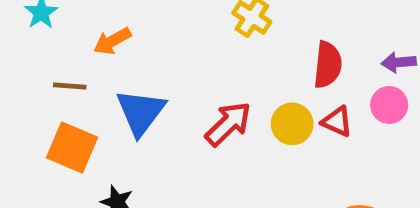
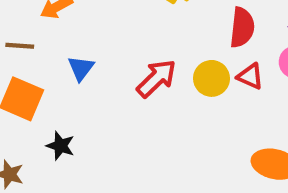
blue triangle: (141, 112) -> (81, 68), size x0.6

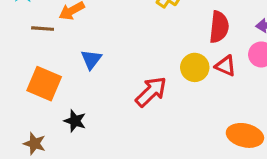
brown line: (20, 46) -> (43, 29), moved
red arrow: (156, 78) -> (151, 92), moved

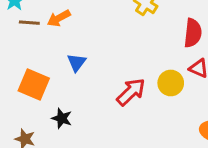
brown line: (43, 29) -> (29, 23), moved
yellow circle: (195, 67) -> (171, 83), moved

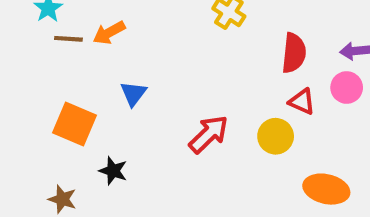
yellow circle: (171, 83) -> (276, 136), moved

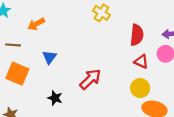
brown line: (68, 39) -> (13, 45), moved
yellow circle: (276, 136) -> (140, 88), moved
black star: (113, 171) -> (55, 98), moved

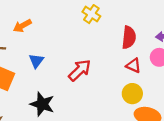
red arrow: (90, 79) -> (80, 70), moved
black star: (55, 98) -> (42, 104), size x1.5

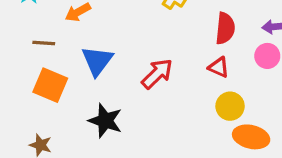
blue triangle: (36, 61) -> (97, 61), size x1.5
red triangle: (133, 66) -> (219, 67), moved

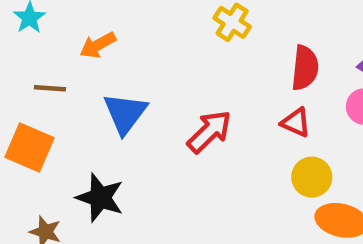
orange square: (50, 85) -> (29, 148), moved
black star: (105, 121) -> (100, 198), moved

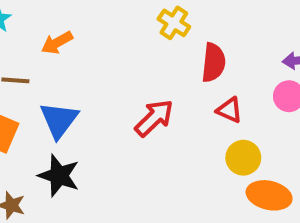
red semicircle: (305, 68) -> (214, 63), moved
blue triangle: (125, 113) -> (59, 120), moved

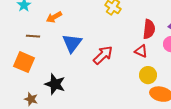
red semicircle: (214, 63) -> (149, 29), moved
blue triangle: (59, 120) -> (72, 43), moved

